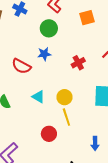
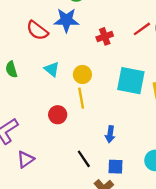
blue star: (44, 54) -> (66, 20), size x1.5

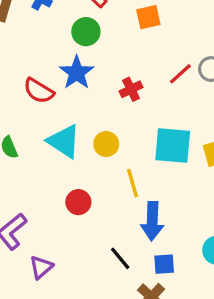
blue star: (66, 20) -> (77, 73), turned -30
cyan triangle: (52, 69) -> (64, 141), size x1.6
yellow line: (81, 98) -> (132, 183), moved
blue arrow: (110, 134) -> (152, 221), size x1.6

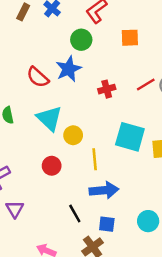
yellow circle: (106, 144) -> (73, 135), moved
blue arrow: (152, 221) -> (104, 190), turned -108
purple triangle: (41, 267) -> (15, 209), turned -30

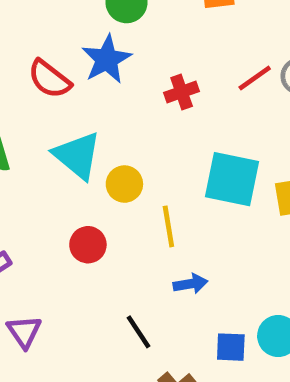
blue arrow: (104, 190) -> (190, 284), size x0.6
blue square: (107, 224) -> (231, 347), moved

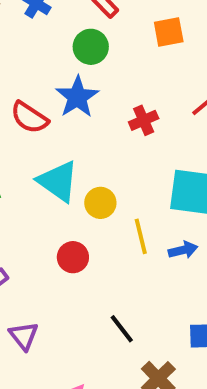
blue arrow: (190, 284) -> (183, 250), moved

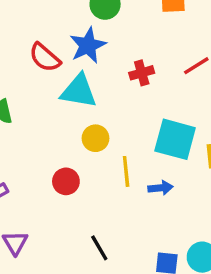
cyan triangle: (58, 181) -> (79, 91), moved, turned -33

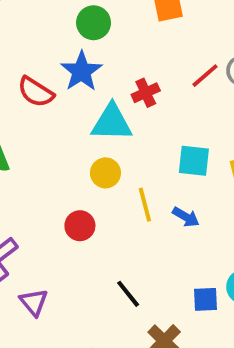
cyan triangle: (79, 91) -> (112, 123), moved
cyan square: (175, 139) -> (194, 161), size x0.7
blue arrow: (160, 188) -> (186, 217), turned 45

